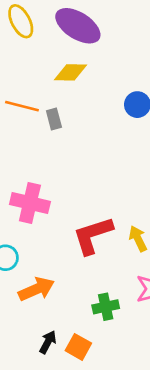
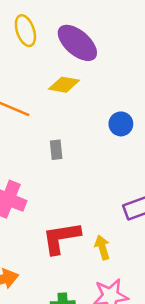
gray rectangle: (54, 119) -> (56, 150), moved

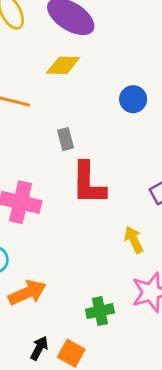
red L-shape: (61, 238) -> (88, 183), moved, turned -72

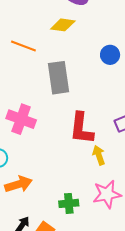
gray rectangle: (65, 139) -> (58, 78), size x2.0
red L-shape: (88, 183) -> (81, 128), moved

